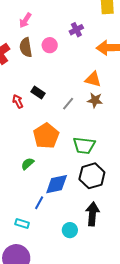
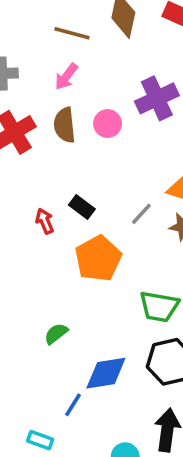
purple cross: (76, 30) -> (157, 98), size x1.6
gray line: (68, 104) -> (141, 214), moved
orange pentagon: (46, 136) -> (98, 259), moved

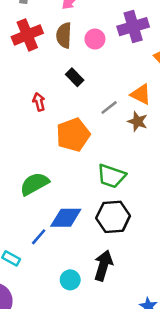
black rectangle: (82, 207) -> (75, 77), moved
green semicircle: (56, 334) -> (34, 184), size x1.6

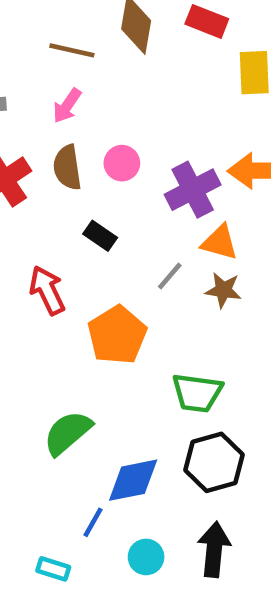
purple cross: (133, 27) -> (193, 190), moved
red arrow: (39, 102) -> (47, 290), size x1.5
cyan circle: (70, 280) -> (146, 557), moved

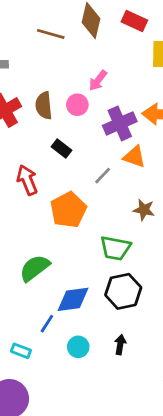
pink arrow: (67, 106) -> (98, 81), moved
brown star: (223, 290) -> (144, 210), moved
black arrow: (214, 549) -> (120, 345), size x0.6

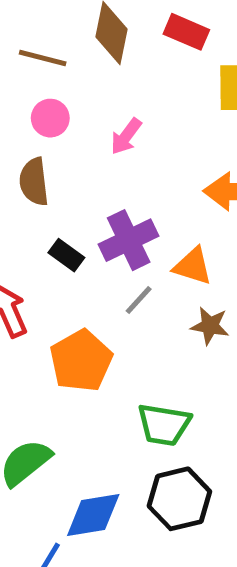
pink circle: (77, 105) -> (50, 118), moved
purple cross: (120, 123) -> (129, 240), moved
brown star: (144, 210) -> (210, 326), moved

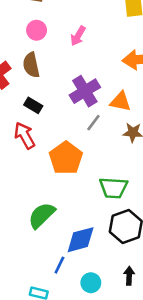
black rectangle: (66, 255) -> (33, 105), moved

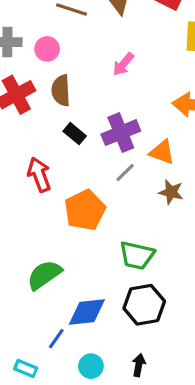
pink circle: (37, 30) -> (47, 49), moved
black rectangle: (33, 105) -> (75, 134), moved

